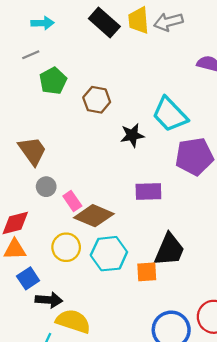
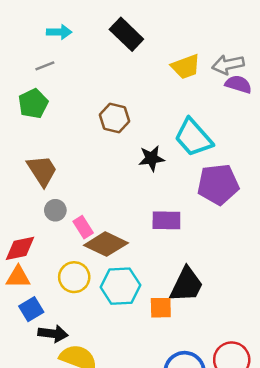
yellow trapezoid: (139, 20) -> (186, 67), moved, turned -108
gray arrow: (168, 22) -> (228, 65), moved
green pentagon: (53, 81) -> (33, 104), moved

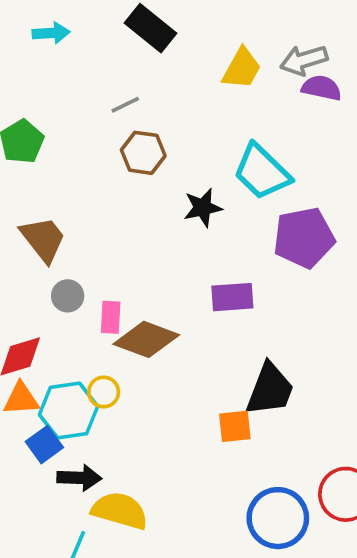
gray line: (45, 66) -> (125, 105), moved
yellow trapezoid: (186, 67) -> (242, 68), turned -36
pink rectangle: (83, 227) -> (111, 317), turned 40
yellow circle: (74, 277) -> (104, 392), size x0.7
cyan hexagon: (120, 286) -> (69, 411), moved

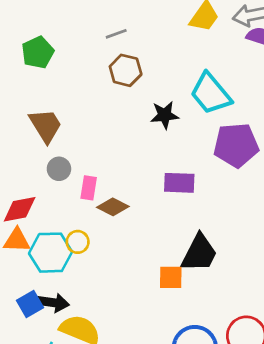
brown diamond: (146, 339) -> (113, 207), size x0.7
blue square: (44, 445) -> (30, 304), moved

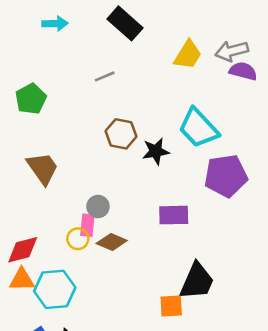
brown hexagon: (126, 70) -> (121, 134), moved
gray circle: (59, 169) -> (98, 206), moved
yellow circle: (78, 242) -> (78, 239), moved

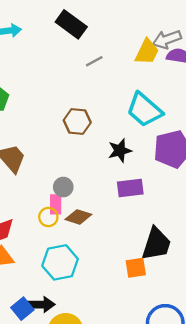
yellow trapezoid: (188, 55) -> (147, 52), moved
gray line: (105, 76) -> (94, 61), moved
black star: (156, 151) -> (120, 151), moved
cyan hexagon: (55, 289) -> (60, 262), moved

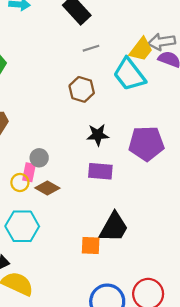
cyan trapezoid: (144, 110) -> (129, 74), moved
brown hexagon: (77, 121) -> (82, 89), moved

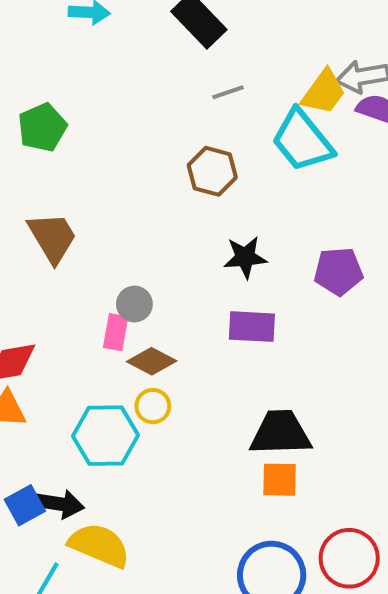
purple pentagon: (146, 143) -> (338, 271), size x0.7
yellow circle: (20, 182) -> (153, 406), moved
black trapezoid: (114, 227) -> (280, 433), turned -120
orange square: (91, 245) -> (280, 480), moved

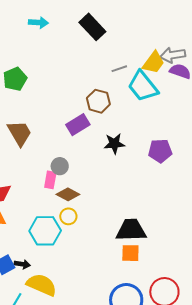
gray line: (228, 92) -> (119, 69), moved
purple rectangle: (252, 327) -> (78, 125), moved, turned -35
black arrow: (59, 504) -> (22, 264), size x0.7

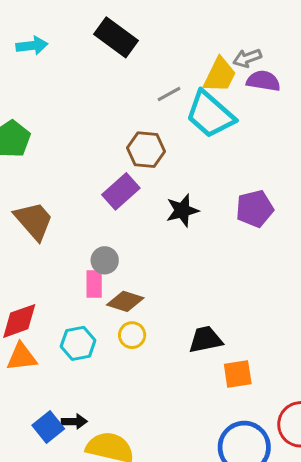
gray arrow: (173, 55) -> (247, 58), size x0.7
black trapezoid: (131, 230) -> (205, 340), moved, size x0.7
cyan hexagon: (45, 231) -> (78, 343), moved, size x0.7

